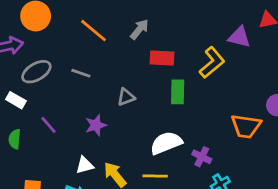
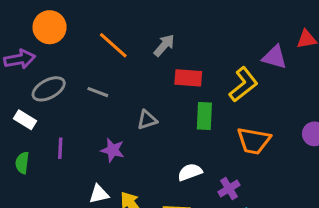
purple line: (48, 125) -> (60, 148), turned 42
purple star: (96, 125) -> (113, 150), turned 30
orange trapezoid: (246, 126) -> (254, 141), moved
white semicircle: (166, 143) -> (190, 172), size x0.7
purple cross: (202, 157) -> (229, 189), turned 30

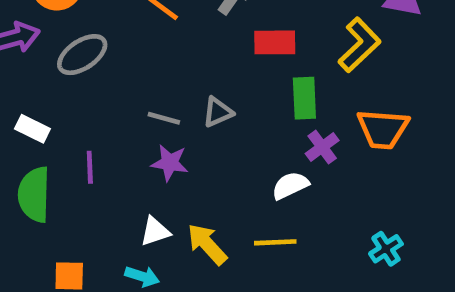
gray ellipse: (49, 89) -> (82, 55), moved
gray line: (98, 92) -> (164, 118), moved
green semicircle: (22, 163) -> (34, 195), size x1.6
purple cross: (229, 189) -> (322, 147), moved

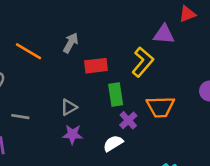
gray line: (164, 118) -> (20, 117), moved
purple star: (170, 163) -> (73, 134), moved

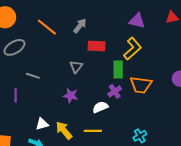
purple triangle: (164, 34) -> (137, 21), moved
green rectangle: (116, 94) -> (118, 69), moved
gray triangle: (69, 107) -> (76, 67), moved, turned -32

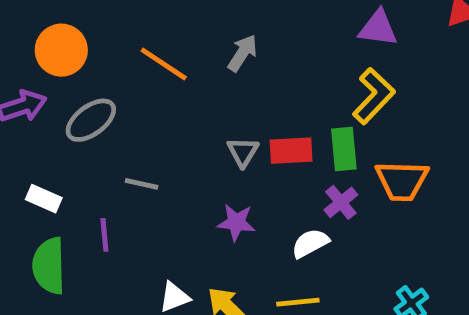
red rectangle: (97, 46) -> (291, 151), moved

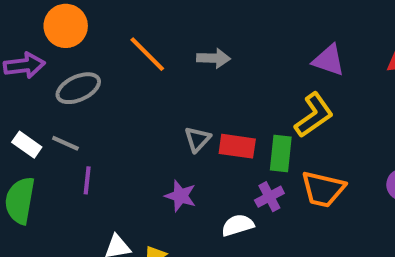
gray arrow: (242, 53) -> (214, 58), turned 48
gray line: (142, 184) -> (65, 143), moved
purple line: (104, 235) -> (87, 180), moved

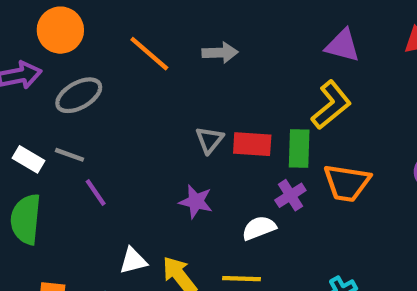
purple line: (87, 180) -> (96, 192), turned -36

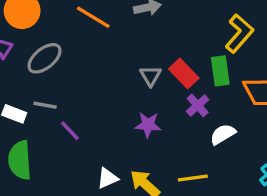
red rectangle: (252, 144) -> (184, 74), turned 52
purple cross: (290, 195) -> (198, 105), moved
white semicircle: (259, 228) -> (223, 134), moved

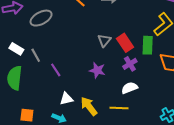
gray line: (45, 105) -> (36, 55), moved, turned 40
purple line: (70, 131) -> (56, 70), moved
white semicircle: (223, 134) -> (130, 88), moved

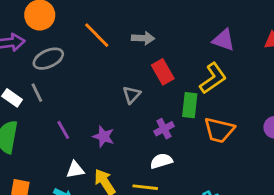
red rectangle: (125, 43) -> (163, 72), moved
gray line: (36, 55) -> (37, 93), moved
purple star: (97, 70) -> (104, 137), moved

